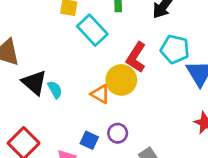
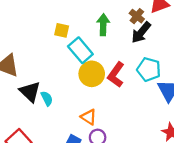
yellow circle: (121, 80) -> (92, 74), moved
orange triangle: (100, 94) -> (89, 117), moved

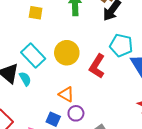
cyan rectangle: (80, 50) -> (33, 56), moved
red L-shape: (116, 75) -> (97, 66), moved

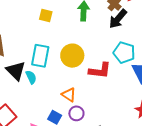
cyan rectangle: (33, 56) -> (40, 56), turned 50
red L-shape: (97, 66) -> (100, 70), turned -120

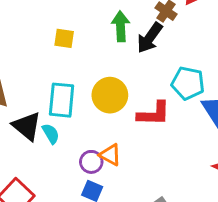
black arrow: (118, 19) -> (150, 38), moved
purple circle: (76, 113) -> (91, 162), moved

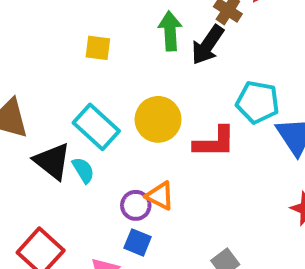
cyan rectangle: (62, 100) -> (96, 127), turned -52

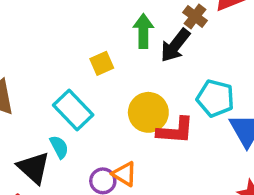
yellow square: (98, 48) -> (102, 63), moved, turned -35
yellow circle: (158, 119) -> (148, 112), moved
black triangle: (52, 161) -> (34, 168), moved

